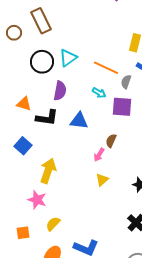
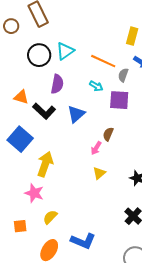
black L-shape: (47, 118) -> (44, 111), turned 35
blue triangle: (79, 121) -> (76, 114), turned -48
blue square: (23, 146) -> (20, 139), size x1.4

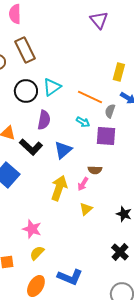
brown semicircle: (108, 134) -> (95, 170), turned -112
yellow arrow: (45, 164) -> (59, 188), moved
pink star: (34, 193) -> (32, 229), moved

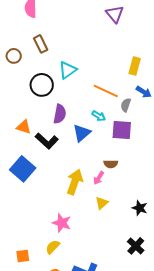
brown rectangle: (25, 50) -> (41, 44), size x0.7
cyan triangle: (52, 87) -> (68, 70), moved
blue triangle: (63, 150) -> (82, 133), moved
pink star: (32, 229) -> (62, 223), moved

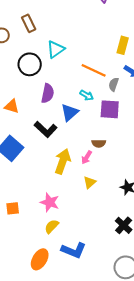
black L-shape: (47, 141) -> (46, 129), moved
yellow semicircle: (53, 247) -> (52, 226), moved
orange square: (23, 256) -> (13, 208), moved

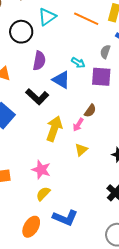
orange line: (94, 70) -> (86, 19), moved
blue triangle: (70, 112) -> (61, 80), turned -48
brown semicircle: (99, 143) -> (90, 111), turned -56

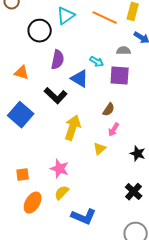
gray semicircle: (105, 52) -> (124, 51), turned 72
pink arrow: (78, 125) -> (114, 130), moved
orange ellipse: (31, 227) -> (33, 203), moved

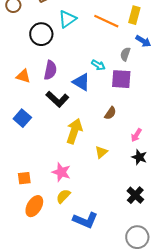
gray semicircle: (124, 51) -> (125, 54), turned -72
purple semicircle: (58, 60) -> (50, 70), moved
blue square: (21, 115) -> (22, 118), size x0.7
pink arrow: (114, 130) -> (136, 135), moved

